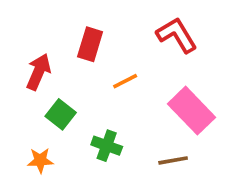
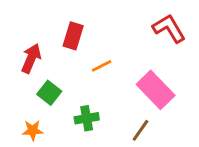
red L-shape: (177, 35) -> (169, 28), moved
green cross: (107, 146) -> (87, 118), turned -30
brown line: (173, 160) -> (141, 130), turned -45

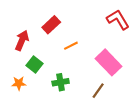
red rectangle: (73, 36) -> (51, 25), turned 30
orange star: (33, 130) -> (19, 83), moved

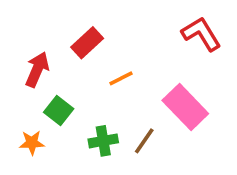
brown line: (98, 91) -> (144, 141), moved

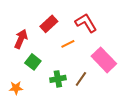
red L-shape: (201, 34) -> (86, 23), moved
orange star: (32, 143) -> (16, 88), moved

